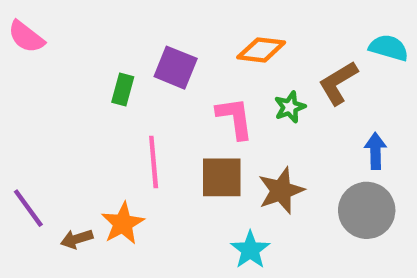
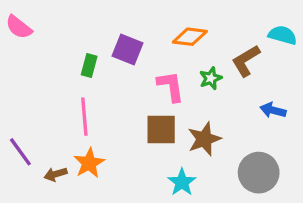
blue arrow: (375, 151) -> (273, 110), turned -75
pink line: (154, 162) -> (84, 117), moved
gray circle: (367, 210) -> (259, 173), moved

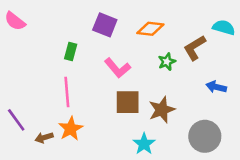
purple square: (128, 49) -> (105, 25), moved
pink L-shape: (171, 86) -> (117, 68), moved, turned 148

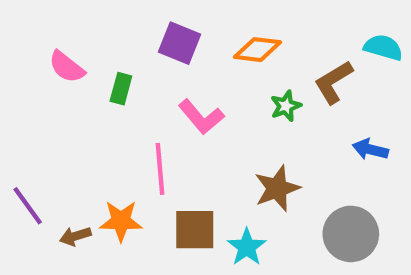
pink semicircle: (15, 21) -> (67, 67), moved
pink line: (67, 92) -> (160, 169), moved
brown square: (128, 102) -> (195, 230), moved
orange star: (71, 129) -> (121, 221), turned 30

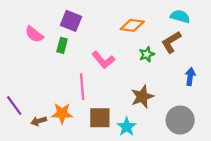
purple square: (179, 43) -> (71, 21), moved
cyan semicircle: (383, 47) -> (180, 16), moved
blue arrow: (370, 149) -> (190, 77), turned 84

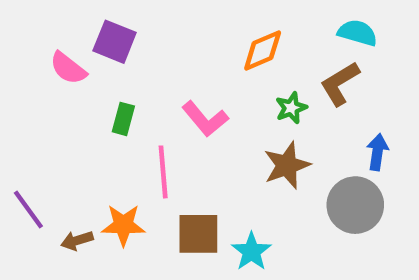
purple square: (71, 21) -> (115, 42), moved
orange diamond: (132, 25) -> (263, 50), turned -30
green rectangle: (62, 45) -> (123, 119), moved
brown star: (142, 97) -> (287, 165), moved
gray circle: (180, 120) -> (355, 205), moved

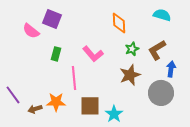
orange diamond: (263, 50) -> (119, 23), turned -70
brown L-shape: (340, 84) -> (157, 50), moved

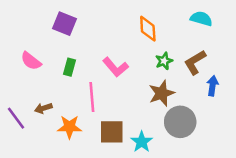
pink semicircle: (31, 31) -> (31, 61), moved
gray circle: (161, 93) -> (180, 122), moved
brown arrow: (35, 109) -> (43, 108), moved

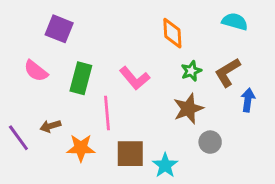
purple square: (65, 24) -> (59, 29), moved
green rectangle: (69, 67) -> (81, 78), size x1.5
gray circle: (180, 122) -> (210, 142), size x0.6

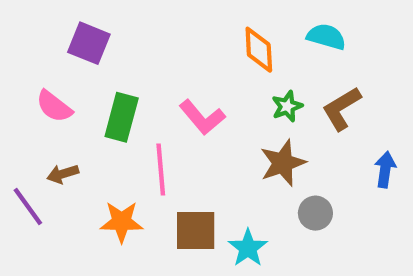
cyan semicircle: (235, 22) -> (326, 37), moved
blue arrow: (248, 100) -> (385, 170), moved
brown arrow: (50, 126) -> (63, 174), moved

